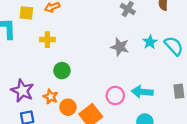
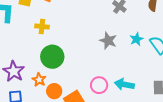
green circle: (62, 71) -> (52, 57), size x1.5

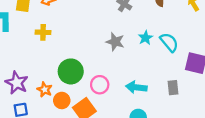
green circle: (52, 57) -> (71, 71), moved
pink circle: (99, 85) -> (100, 85), moved

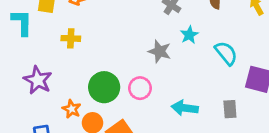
cyan star: (145, 38) -> (189, 35), moved
purple star: (17, 83) -> (38, 80), moved
pink circle: (100, 85) -> (140, 88), moved

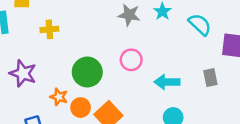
gray star: (160, 51) -> (129, 15), moved
pink circle: (140, 88) -> (131, 60), moved

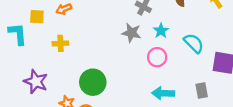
pink circle: (131, 60) -> (157, 57), moved

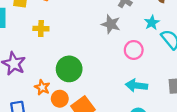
cyan star: (161, 31) -> (152, 23), moved

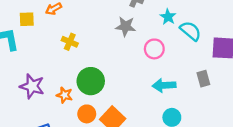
yellow cross: (41, 29) -> (70, 42), moved, turned 32
orange star: (42, 87) -> (65, 95), moved

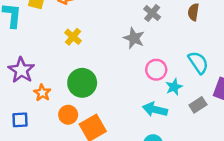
cyan star: (168, 17) -> (174, 87), moved
gray rectangle: (203, 79) -> (198, 105), moved, turned 56
orange star: (65, 95) -> (42, 93), moved

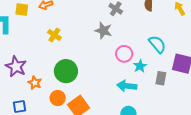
gray rectangle: (198, 105) -> (161, 78), turned -40

